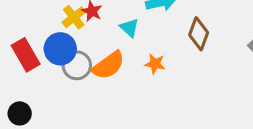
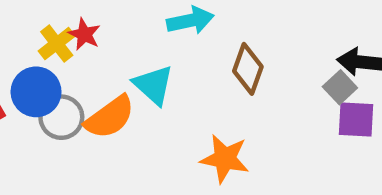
cyan triangle: (129, 28) -> (153, 85), moved, size x1.4
orange star: (155, 64) -> (225, 159), moved, size x1.5

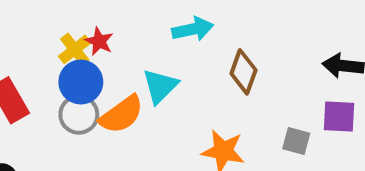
cyan triangle: (153, 85) -> (160, 86), turned 33
gray square: (340, 87) -> (296, 141), moved, turned -32
blue circle: (36, 92) -> (81, 82), moved

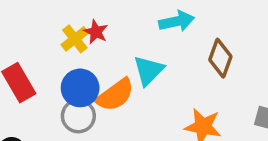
blue circle: (81, 82) -> (80, 88), moved
gray circle: (79, 115) -> (78, 116), moved

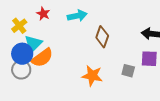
red star: (96, 32) -> (43, 14), moved
cyan triangle: (149, 70) -> (33, 44), moved

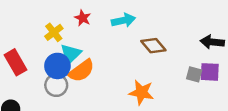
brown diamond: (102, 37) -> (153, 46), turned -60
gray square: (128, 71) -> (194, 74), moved

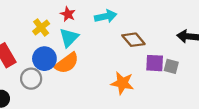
cyan triangle: (71, 54) -> (69, 37), moved
purple square: (210, 72) -> (155, 63), moved
gray circle: (56, 85) -> (31, 79), moved

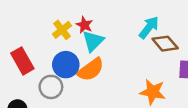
red star: (68, 14) -> (84, 25), moved
cyan arrow: (106, 16) -> (149, 27), moved, turned -40

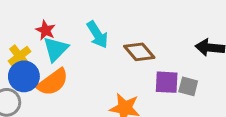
cyan arrow: (149, 27) -> (97, 35), moved, turned 110
yellow cross: (62, 30) -> (20, 56), moved

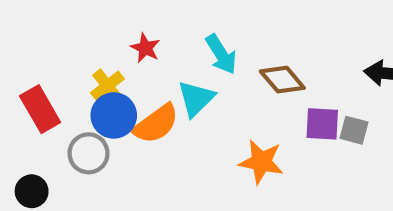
cyan triangle: (56, 49) -> (196, 99), moved

